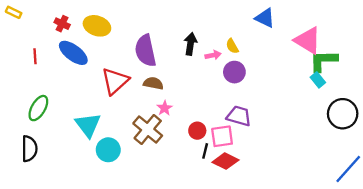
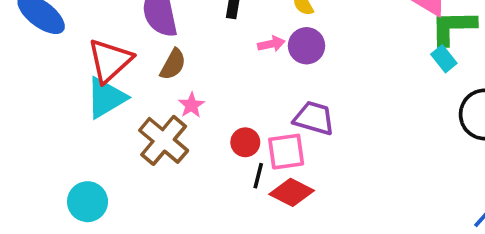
pink arrow: (213, 55) -> (271, 44), moved
brown semicircle: (153, 83) -> (173, 64), turned 108
cyan triangle: (88, 125) -> (106, 98), moved, turned 36
cyan circle: (108, 150) -> (88, 202), moved

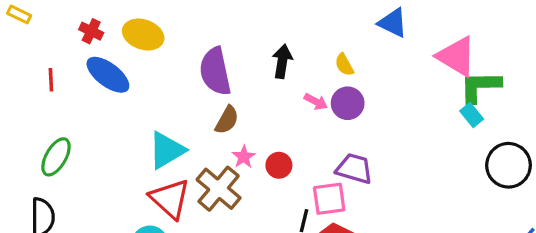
pink arrow: (271, 44) -> (316, 102), turned 40
red triangle: (110, 61) -> (170, 199), moved, turned -36
red circle: (245, 142) -> (279, 165), moved

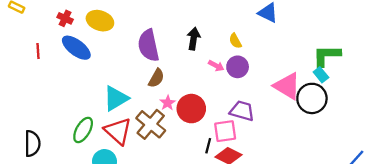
pink triangle: (457, 56) -> (287, 86), moved
green ellipse: (56, 157) -> (83, 130), moved
red circle: (279, 165) -> (191, 109), size x1.6
black circle: (509, 165) -> (312, 98), moved

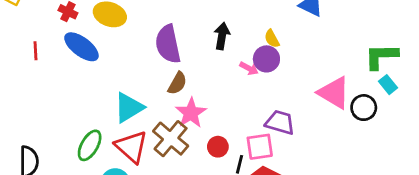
purple circle: (238, 67) -> (266, 59), moved
cyan rectangle: (321, 75) -> (388, 85), moved
black circle: (312, 98) -> (364, 108), size x0.7
pink star: (168, 103) -> (191, 113), size x1.6
red circle: (191, 109) -> (218, 147), moved, size x0.6

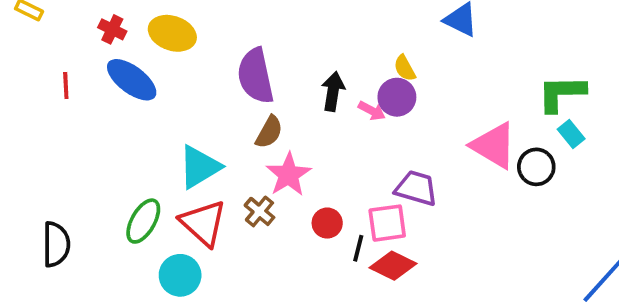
black arrow: (222, 36) -> (333, 91), moved
brown cross: (171, 139) -> (259, 211), size x0.6

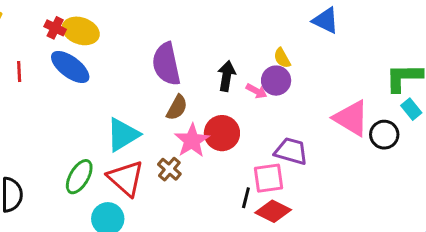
yellow ellipse: (172, 33) -> (81, 31), moved
red circle: (327, 223) -> (222, 133), moved, size x1.5

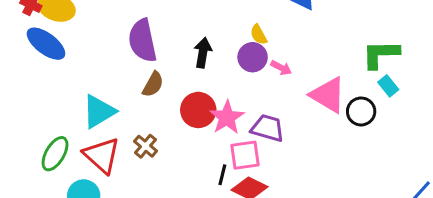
pink arrow: (257, 91) -> (281, 68), moved
pink star: (192, 141) -> (227, 118), moved

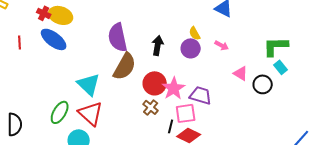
pink arrow: (281, 68) -> (222, 45), moved
brown semicircle: (153, 84) -> (125, 66), size x1.6
pink triangle: (328, 95) -> (241, 73), size x0.6
cyan triangle: (99, 111) -> (89, 84), turned -45
brown cross: (145, 146) -> (151, 107), moved

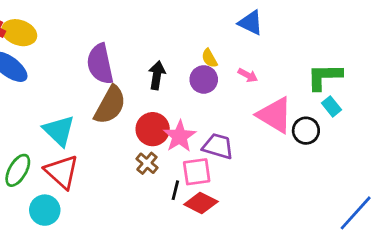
pink triangle: (241, 73) -> (275, 115), size x1.8

